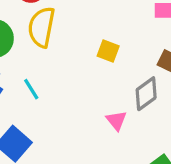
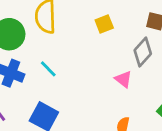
yellow square: (108, 51) -> (104, 24), turned -30

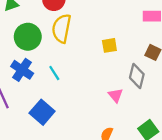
gray diamond: (143, 52) -> (137, 76), turned -40

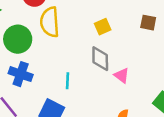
cyan line: (54, 73) -> (68, 81), moved, turned 49
gray diamond: (137, 76) -> (100, 59), moved

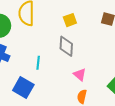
pink triangle: (122, 76) -> (80, 75), moved

